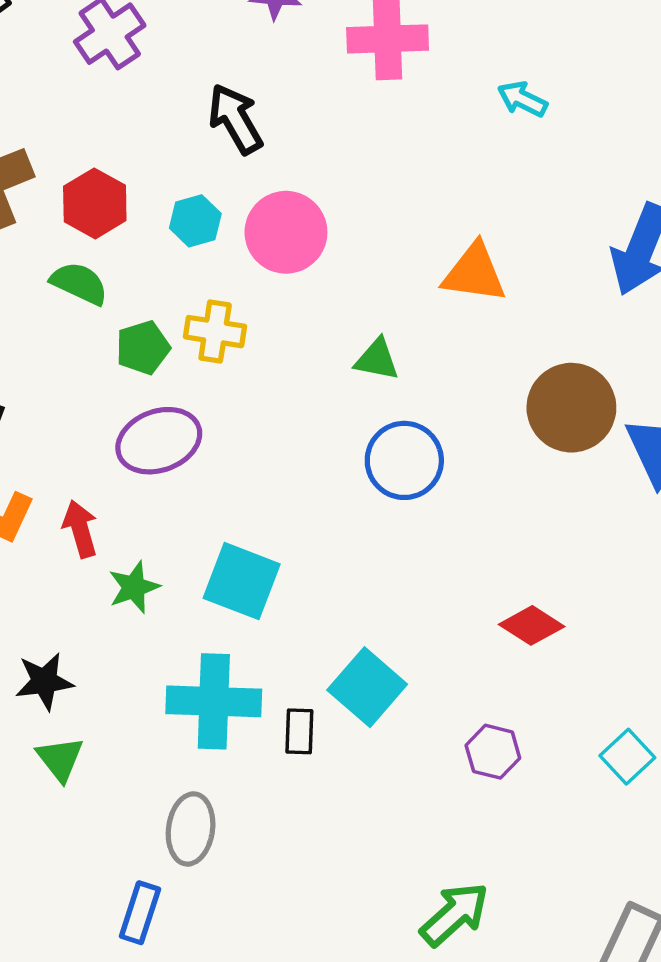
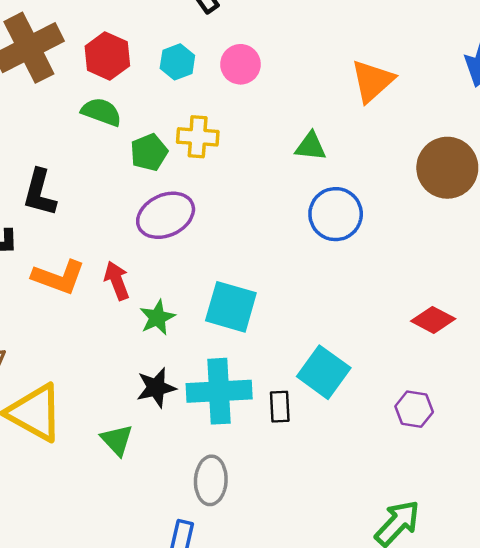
pink circle: (286, 232) -> (240, 64), size x0.7
orange triangle: (474, 273) -> (372, 81), turned -45
black star: (44, 681) -> (156, 388), moved

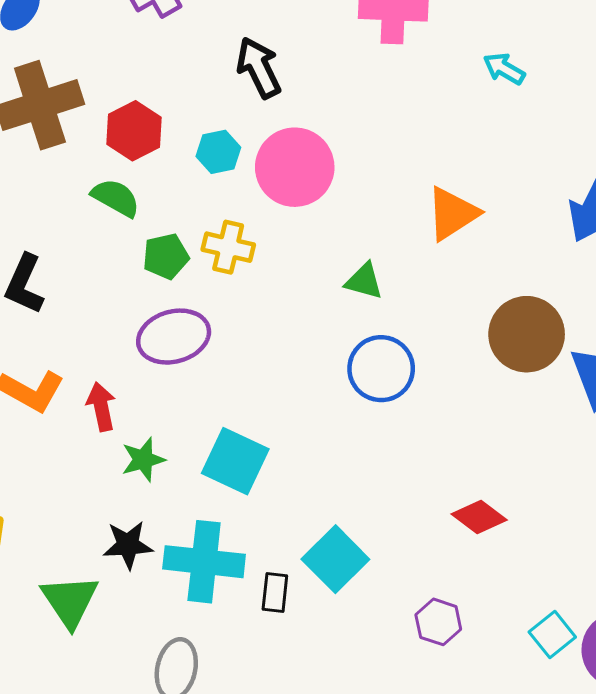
pink circle: (240, 64) -> (295, 167), size x1.6
green triangle: (117, 440) -> (70, 601), size x1.4

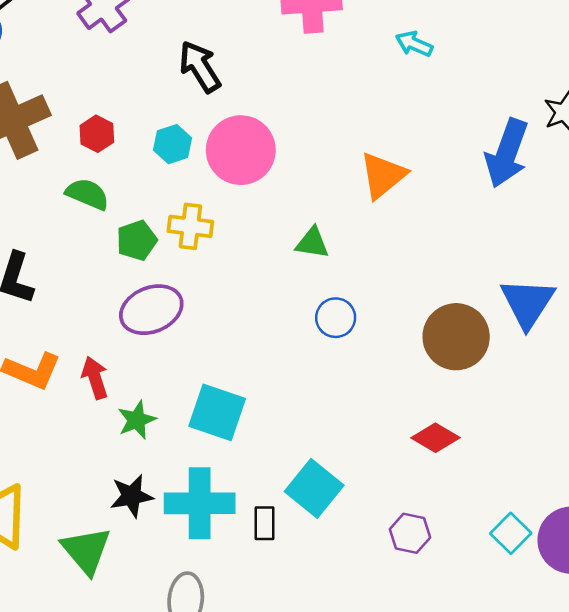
red hexagon: (134, 131) -> (97, 134), size x0.7
brown circle: (527, 334) -> (456, 337), moved
blue circle: (381, 369) -> (336, 318), size x0.7

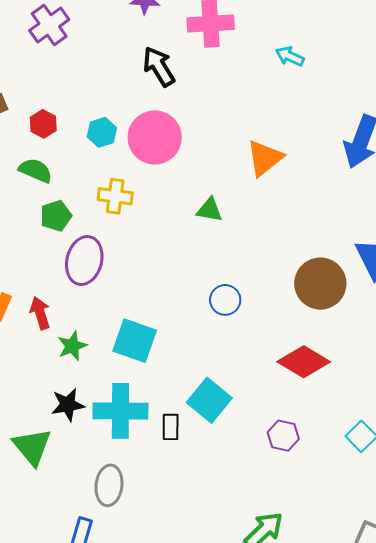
black arrow: (200, 67) -> (159, 67), moved
green pentagon: (137, 240) -> (56, 216), moved
purple ellipse: (151, 310) -> (84, 261), turned -54
blue circle: (336, 318) -> (225, 300), moved
red diamond: (435, 438) -> (304, 362), size x1.4

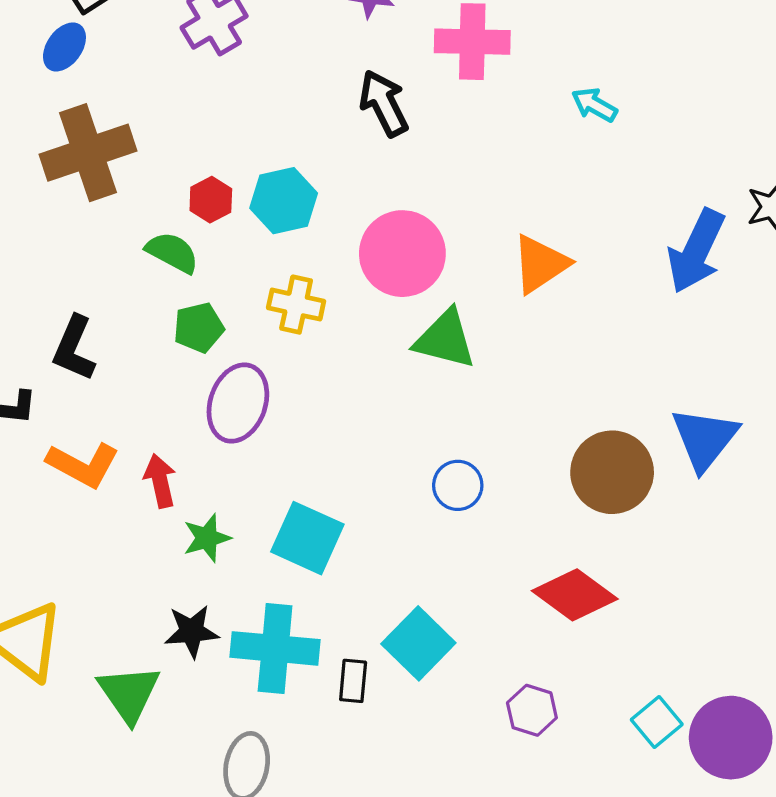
red hexagon: (43, 124) -> (211, 200), moved
cyan hexagon: (102, 132) -> (284, 201), size x1.4
pink circle: (155, 137) -> (402, 254), moved
green triangle: (210, 210) -> (445, 339), size x1.5

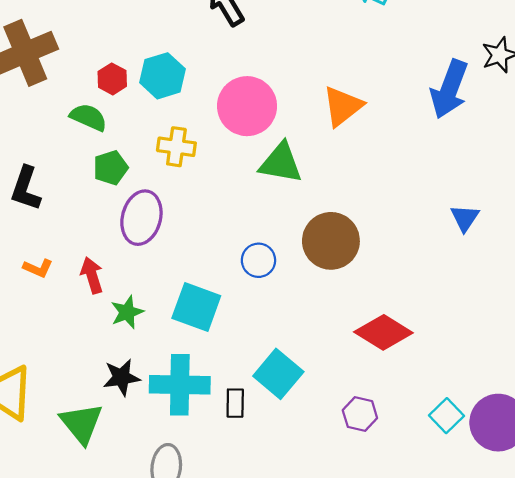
blue triangle: (705, 439) -> (465, 218), size x0.6
orange L-shape: (83, 465) -> (38, 268), size x0.6
brown circle: (612, 472) -> (331, 241), moved
blue circle: (458, 485) -> (258, 260), moved

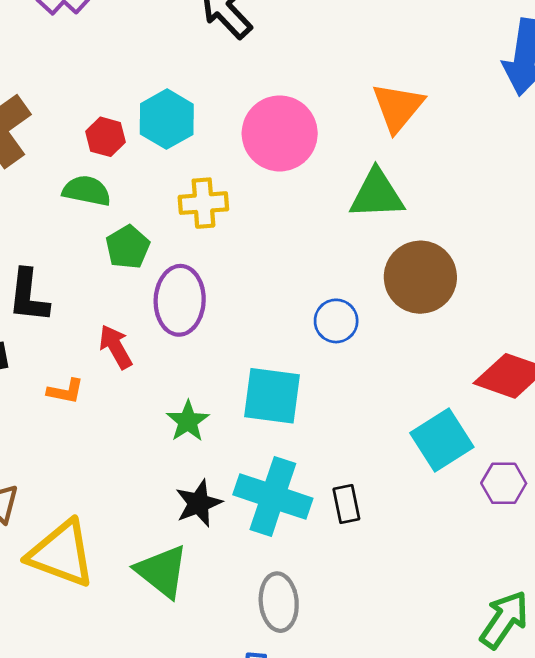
green triangle: (281, 163) -> (377, 194), moved
red arrow: (92, 275) -> (116, 347), moved
cyan square: (278, 374) -> (442, 440), moved, turned 30
cyan cross: (180, 385) -> (273, 497), turned 30

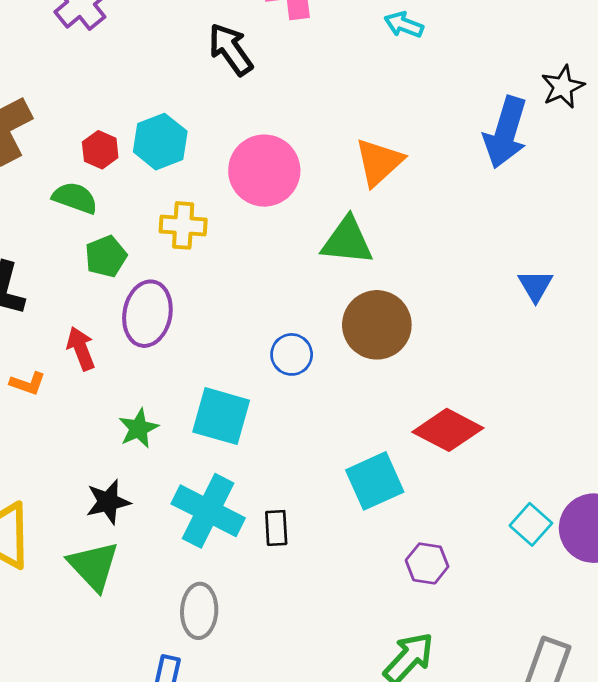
purple hexagon: (504, 483) -> (427, 563), moved
black star: (199, 503) -> (108, 502), moved

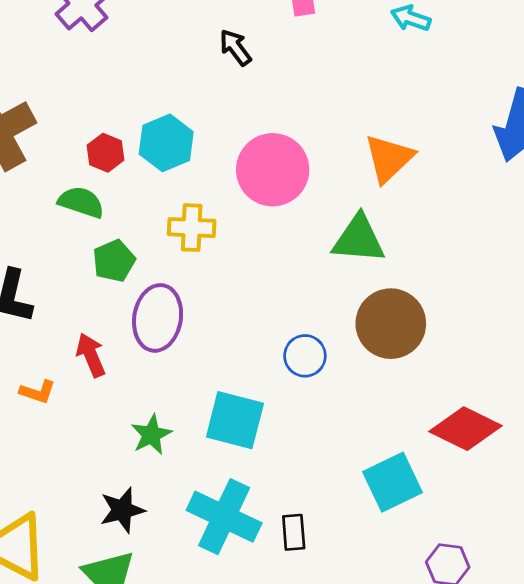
black arrow: (231, 49) -> (235, 47), size x0.7

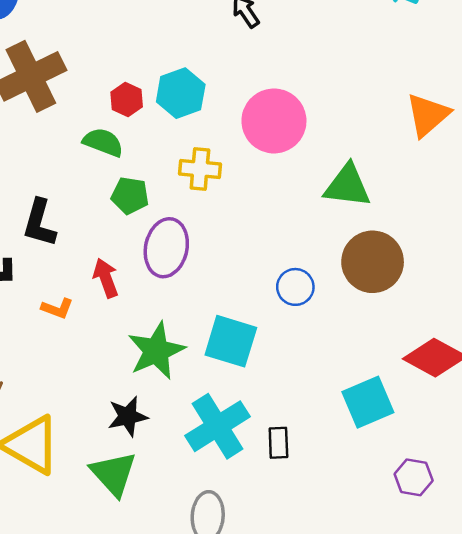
orange triangle: (389, 158) -> (428, 115), moved
green pentagon: (114, 261) -> (130, 196), turned 30
green star: (151, 435) -> (156, 351), size x1.6
cyan cross: (224, 517) -> (218, 426), turned 30

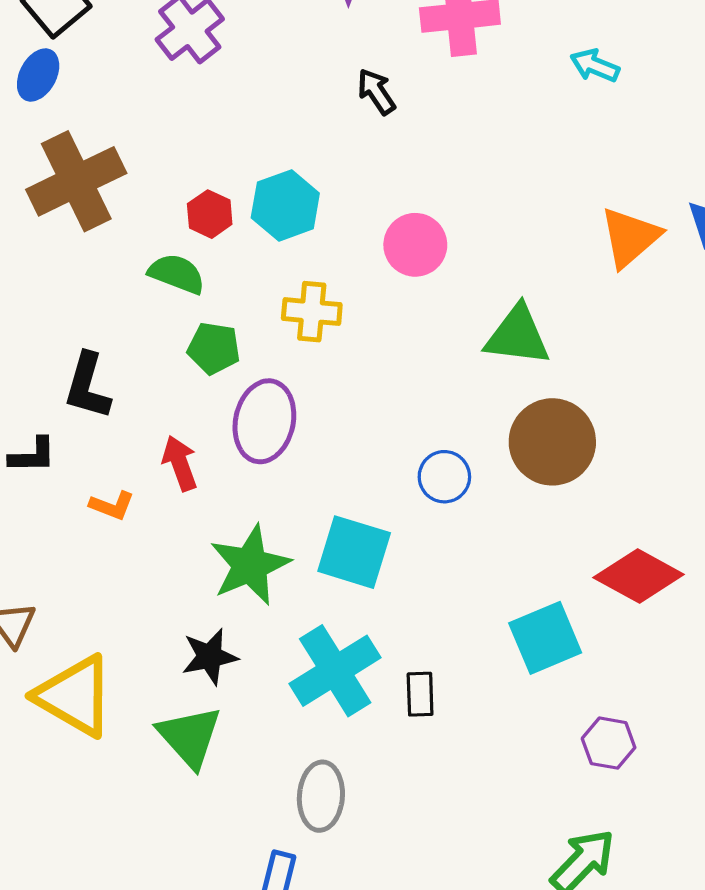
pink circle: (274, 121) -> (415, 245), size x0.7

